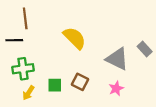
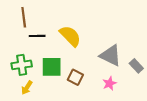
black line: (14, 40) -> (37, 36), moved
gray rectangle: (145, 49) -> (136, 66), moved
green square: (55, 85) -> (52, 67), moved, size x1.5

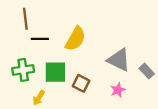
yellow semicircle: (70, 36) -> (75, 39), turned 75
yellow arrow: (27, 88) -> (39, 98), moved

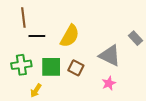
gray rectangle: (147, 71) -> (136, 38), moved
brown square: (81, 83) -> (76, 68), moved

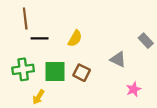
yellow semicircle: (70, 36) -> (75, 38), size x0.7
gray triangle: (110, 56) -> (118, 59), size x0.7
pink star: (109, 83) -> (134, 89), moved

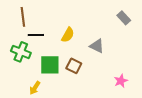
gray rectangle: (146, 41) -> (124, 18), moved
gray triangle: (118, 59) -> (97, 46), moved
green cross: (23, 69) -> (21, 52), moved, turned 30

